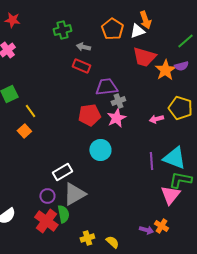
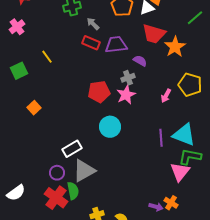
gray arrow: (83, 47) -> (93, 24), turned 32
purple semicircle: (181, 66) -> (140, 61), moved, turned -136
purple trapezoid: (106, 87) -> (116, 45), moved
yellow line: (30, 111) -> (47, 57), moved
pink arrow: (156, 119) -> (166, 96), turned -48

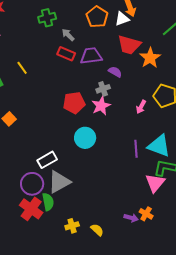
purple circle: (57, 173) -> (32, 184), size x1.5

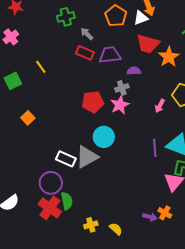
purple semicircle: (115, 72) -> (134, 71), turned -32
white rectangle: (47, 160) -> (66, 159), turned 54
gray triangle: (59, 182) -> (87, 157), moved

